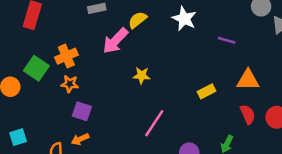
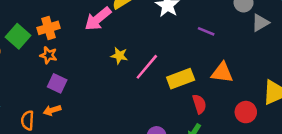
yellow rectangle: (207, 91) -> (181, 79), size x1.5
red semicircle: (248, 114) -> (199, 104), moved
pink line: (154, 123) -> (147, 67), moved

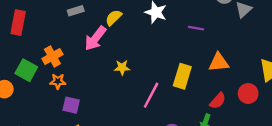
pink line: (147, 67) -> (151, 95), moved
yellow rectangle: (181, 79) -> (182, 76), turned -40
red semicircle: (199, 104) -> (218, 101), moved, turned 72

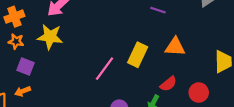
yellow star: (122, 68) -> (50, 37), moved, size x1.6
red circle: (248, 94) -> (199, 93), moved

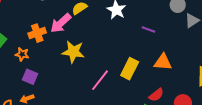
orange cross: (14, 17) -> (37, 33), moved
yellow star: (50, 37) -> (73, 52), moved

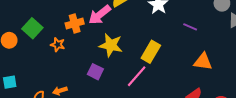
yellow rectangle: (130, 69) -> (151, 52), moved
purple square: (30, 77) -> (95, 72), moved

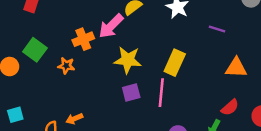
purple square: (95, 72) -> (131, 92), moved, turned -35
pink line: (137, 76) -> (161, 93), turned -30

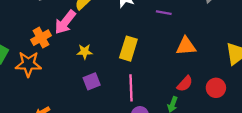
yellow star: (128, 60) -> (85, 52), size x0.6
orange star: (66, 66) -> (28, 64), size x1.6
pink line: (161, 93) -> (131, 88), moved

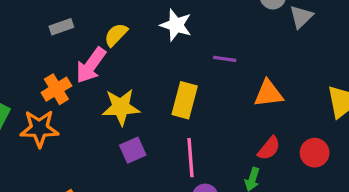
purple line: (164, 13) -> (225, 59), moved
yellow star: (85, 52) -> (121, 107), size x1.6

